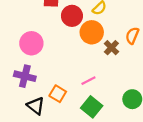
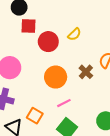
orange circle: (92, 32) -> (56, 77), moved

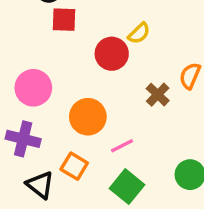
red circle: (48, 42) -> (112, 54), moved
orange circle: (56, 77) -> (88, 117), moved

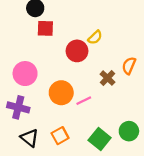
pink line: (122, 146) -> (84, 101), moved
orange square: (74, 166) -> (60, 136), moved, turned 30
green square: (127, 187) -> (100, 139), moved

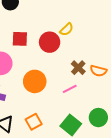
red square: (45, 28) -> (20, 39), moved
orange semicircle: (129, 66) -> (98, 71), moved, turned -98
pink line: (84, 101) -> (70, 89), moved

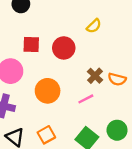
yellow semicircle: (67, 29) -> (94, 26), moved

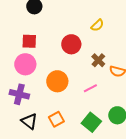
red square: (31, 44) -> (29, 41), moved
brown cross: (95, 76) -> (98, 60), moved

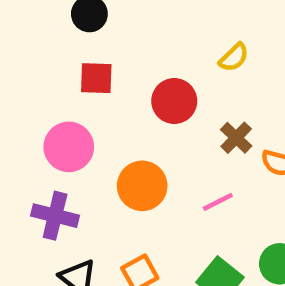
red square: (29, 41) -> (96, 78), moved

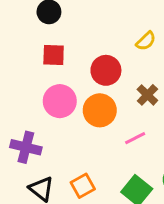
pink circle: (69, 147) -> (60, 101), moved
orange circle: (142, 186) -> (100, 110), moved

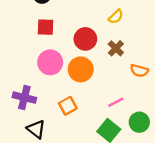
brown cross: (147, 95) -> (116, 48), moved
pink line: (135, 138) -> (116, 102), moved
orange square: (83, 186) -> (68, 106), moved

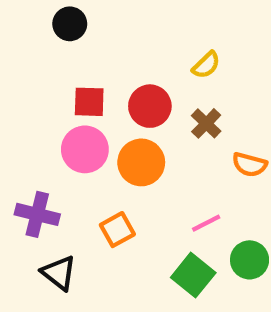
red square: (45, 27) -> (89, 102), moved

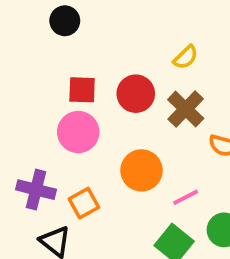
brown cross: (206, 123) -> (186, 109), size x1.4
orange circle: (141, 162) -> (142, 170), moved
orange square: (117, 230) -> (84, 203), moved

